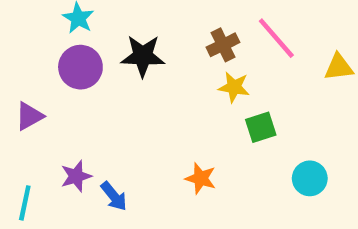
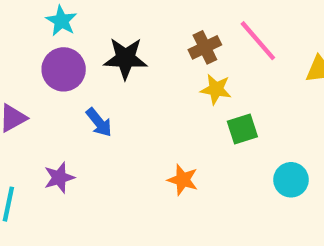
blue arrow: (114, 196) -> (99, 122), moved

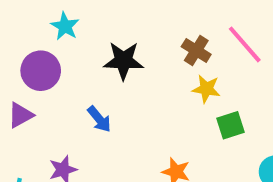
brown cross: (205, 47) -> (196, 50), turned -32
purple circle: (64, 69) -> (41, 71), moved

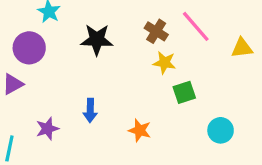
blue arrow: (99, 119) -> (90, 111), moved, turned 40

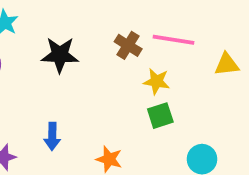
pink line: (196, 26) -> (174, 40), turned -40
yellow star: (164, 63) -> (156, 81), moved

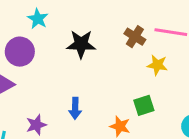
green square: (160, 116) -> (144, 105), moved

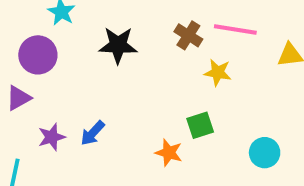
blue arrow: (75, 108) -> (93, 133), moved, turned 42
purple star: (36, 125) -> (52, 137), moved

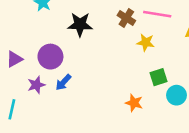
purple circle: (38, 55) -> (50, 57), moved
green square: (200, 125) -> (158, 77), moved
orange star: (169, 153) -> (134, 103), moved

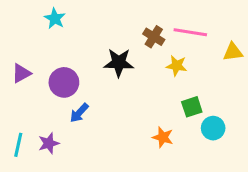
black star: (80, 24) -> (119, 63), moved
purple triangle: (14, 59) -> (21, 73), moved
purple star: (36, 85) -> (49, 143), moved

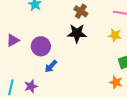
brown cross: (154, 37) -> (81, 11), moved
orange star: (163, 137) -> (116, 82), moved

